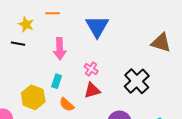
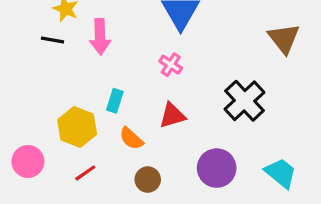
brown triangle: (161, 43) -> (284, 38), turned 35
pink arrow: (60, 49) -> (100, 37), moved
pink cross: (91, 69) -> (171, 65), moved

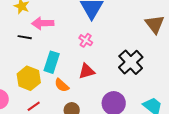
pink arrow: (100, 37) -> (43, 23), turned 90
black line: (53, 40) -> (25, 37), moved
cyan rectangle: (115, 101) -> (52, 62), size x1.5

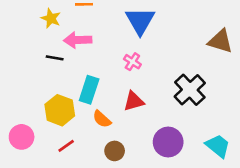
brown triangle: (155, 24) -> (220, 41), turned -35

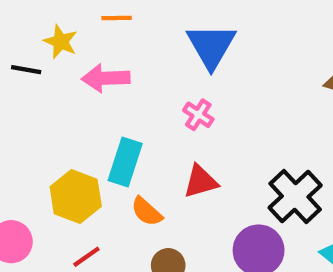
black line: (55, 58) -> (26, 70), moved
black cross: (190, 90) -> (295, 197), moved

